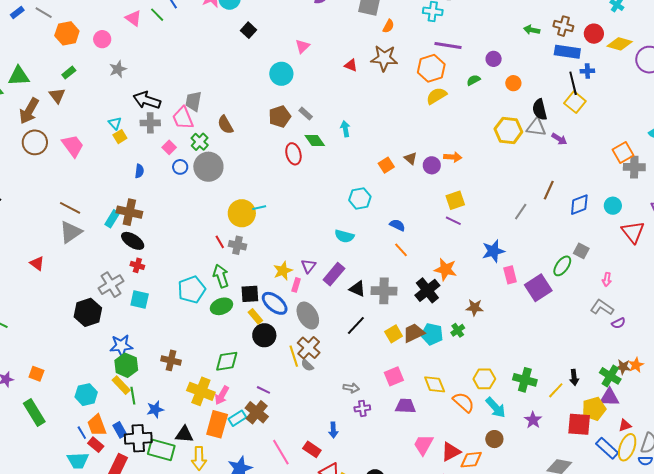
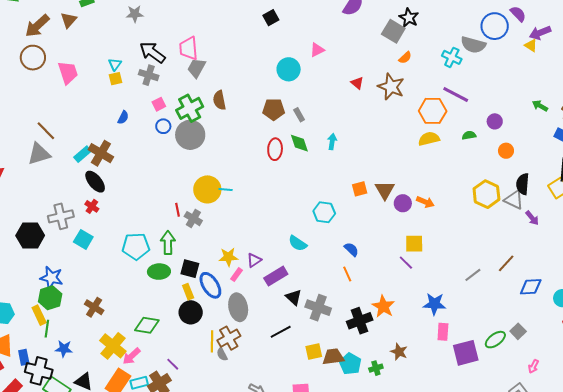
pink trapezoid: (183, 118) -> (189, 48), moved
green cross: (200, 142) -> (190, 108), size x1.5
brown triangle: (410, 158) -> (385, 190), size x1.5

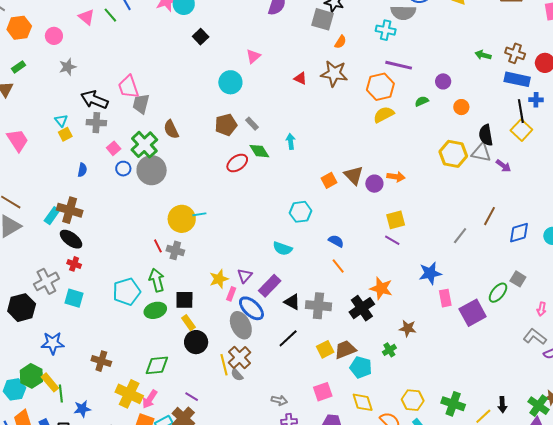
red ellipse: (275, 149) -> (237, 163), turned 65
blue ellipse: (210, 285) -> (251, 308), moved
green hexagon: (50, 298) -> (31, 376), moved
cyan pentagon: (350, 364) -> (361, 367), moved

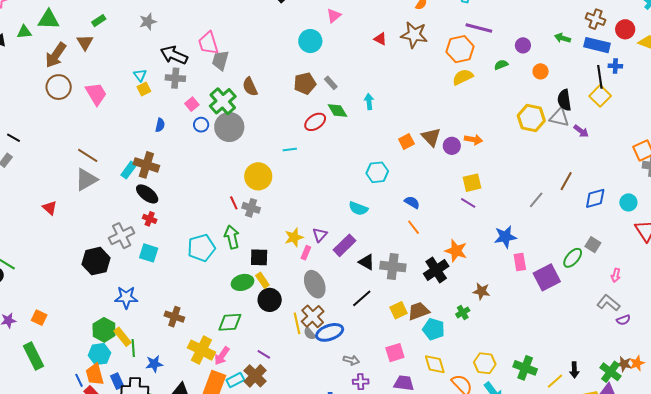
green arrow: (483, 55) -> (563, 38), moved
cyan line: (199, 214) -> (290, 149), moved
blue ellipse: (251, 308) -> (330, 332), moved, turned -64
green ellipse: (155, 310) -> (243, 282), moved
cyan hexagon: (14, 389) -> (100, 354), moved

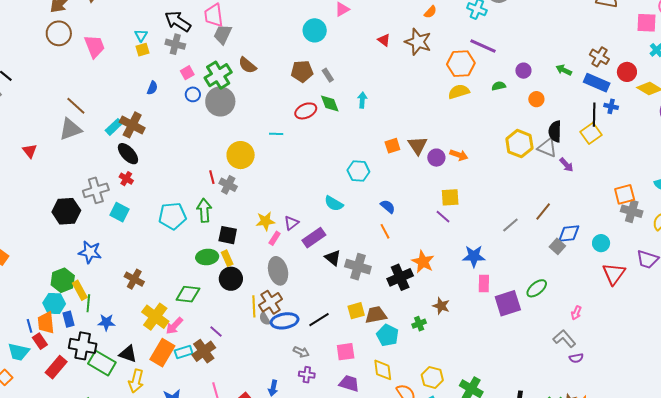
brown semicircle: (250, 87) -> (247, 65), turned -36
gray square: (593, 245) -> (557, 246), moved
black line: (362, 298) -> (319, 320), moved
blue rectangle: (117, 381) -> (68, 319), moved

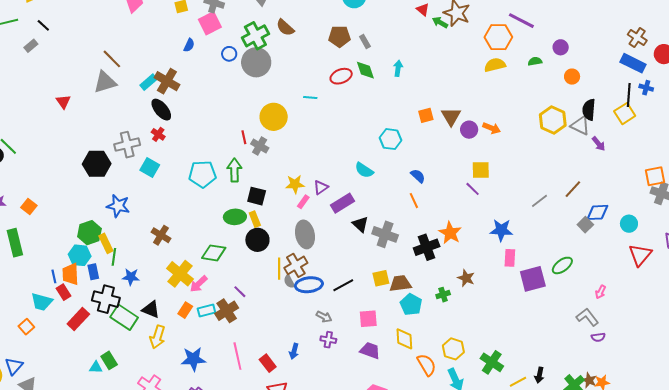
green arrow: (564, 70) -> (440, 22), moved
pink square: (187, 73) -> (210, 23), moved, size x1.6
orange rectangle: (162, 353) -> (185, 310), size x0.6

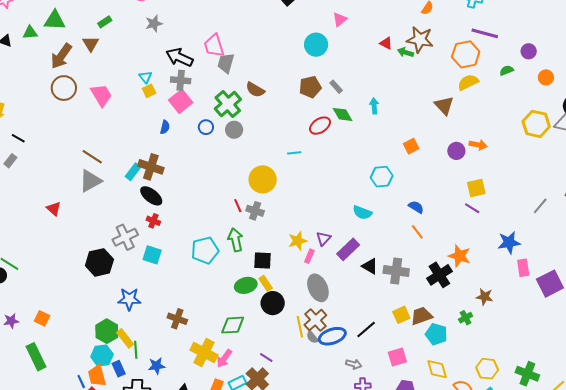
gray circle: (256, 62) -> (234, 130), size x0.6
brown triangle: (451, 116) -> (444, 105), moved

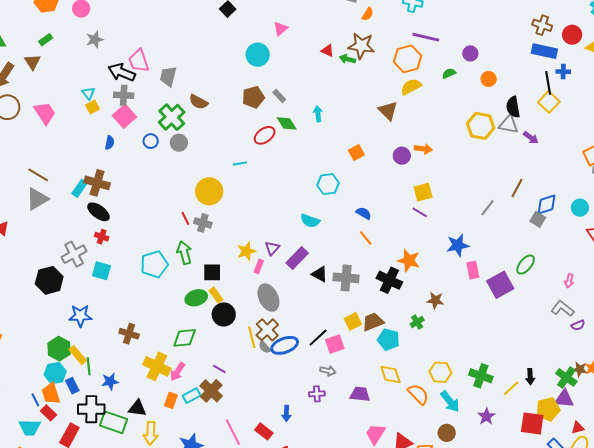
pink trapezoid: (214, 46) -> (139, 61), moved
black cross: (439, 275) -> (389, 280), turned -30
pink square: (397, 357) -> (335, 344), moved
gray arrow: (354, 364) -> (328, 371), moved

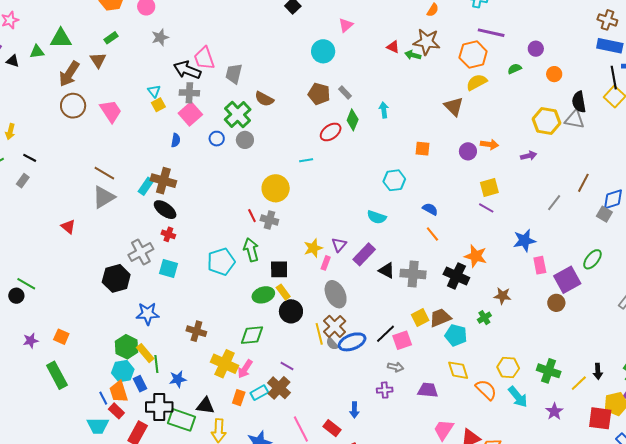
brown pentagon: (253, 97) -> (319, 94), turned 30
green diamond: (287, 123) -> (353, 120), turned 55
purple arrow: (531, 138) -> (529, 156), moved, turned -49
orange square: (356, 153) -> (423, 149), turned 35
brown circle: (447, 433) -> (556, 303), moved

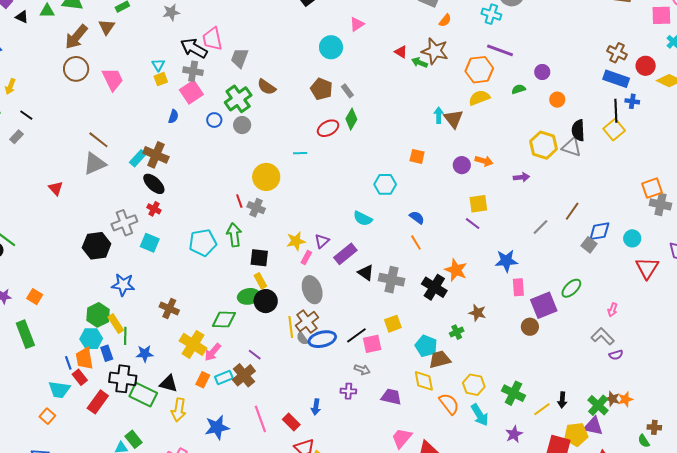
cyan arrow: (384, 110) -> (439, 115), moved
green ellipse: (263, 295) -> (249, 296), moved
brown trapezoid: (440, 318) -> (440, 359), moved

